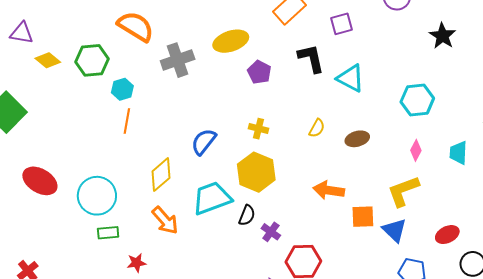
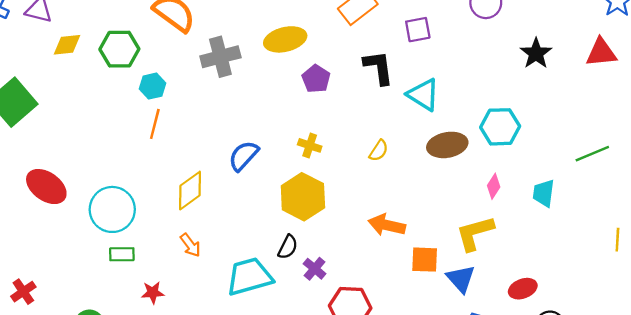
yellow diamond: (48, 60) -> (67, 45), turned -50
brown ellipse: (357, 139) -> (447, 145), moved, size x1.4
cyan trapezoid: (212, 198) -> (250, 277), moved
orange arrow: (165, 220) -> (190, 245), size x0.7

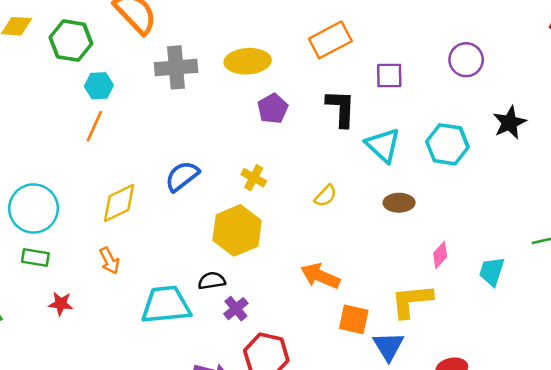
cyan hexagon: (500, 127) -> (447, 144), moved
brown ellipse: (447, 145) -> (399, 203), size x0.7
black semicircle: (288, 247) -> (212, 281), turned -135

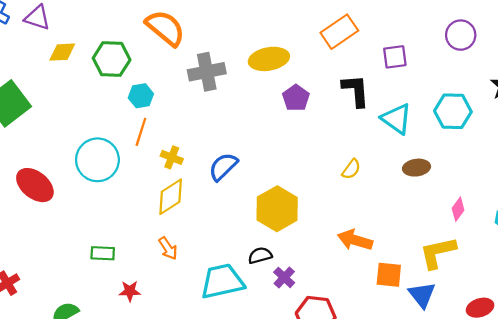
yellow cross: (254, 178) -> (172, 157), moved
cyan circle: (34, 208) -> (97, 160), moved

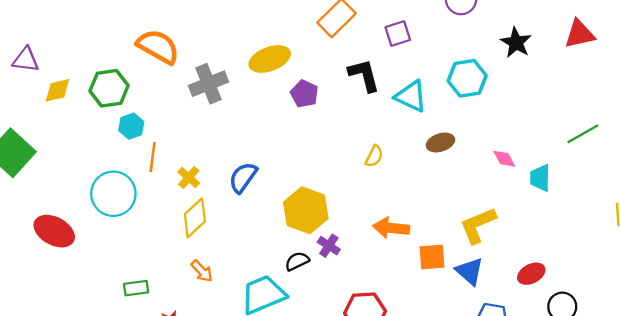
cyan hexagon: (141, 96) -> (131, 126), moved
yellow cross: (172, 157) -> (189, 177), turned 30
pink diamond: (458, 209) -> (504, 159), moved, turned -55
purple cross: (284, 277) -> (329, 246), moved

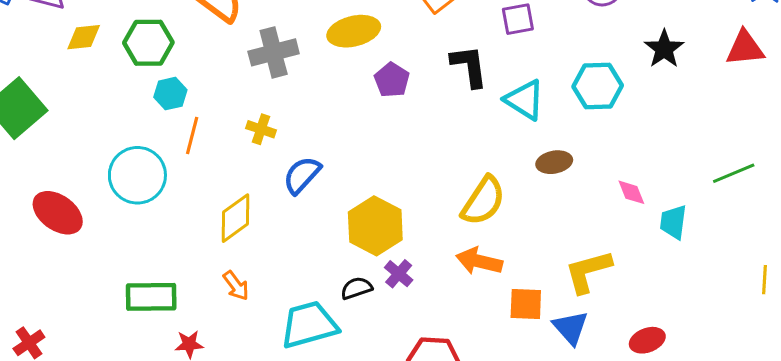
yellow semicircle: (374, 156) -> (483, 201), moved, size x1.8
yellow cross: (189, 177) -> (261, 129), moved, turned -30
green rectangle: (136, 288) -> (151, 297), size x1.6

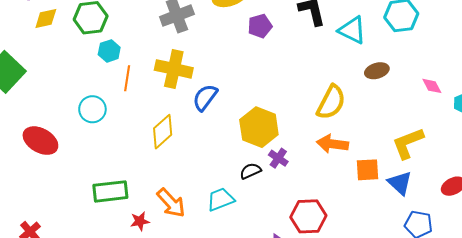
purple pentagon: (392, 80) -> (260, 26), turned 30
yellow cross: (261, 129) -> (174, 69), size x1.8
cyan circle: (137, 175) -> (92, 109), size x0.7
orange arrow: (236, 286) -> (171, 203), moved, size x1.5
cyan trapezoid: (309, 325) -> (221, 199), size x0.7

